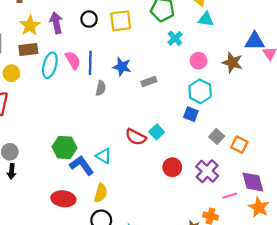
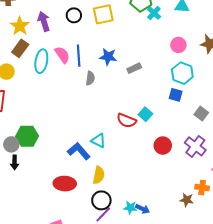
cyan cross: (175, 38) -> (154, 13), moved
brown rectangle: (28, 49) -> (20, 48), turned -42
green hexagon: (64, 147) -> (27, 136), moved

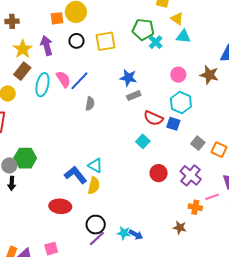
blue line: (79, 56) -> (79, 81), turned 45
blue star: (108, 57) -> (128, 78), moved
red semicircle: (127, 121) -> (153, 118), moved
yellow semicircle: (99, 175) -> (94, 186), moved
orange cross: (202, 188) -> (195, 207), moved

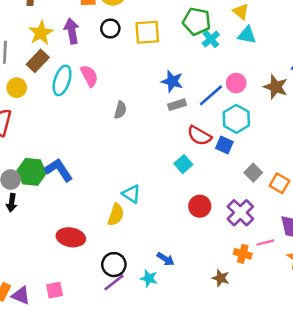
blue line: (79, 81) -> (211, 95), moved
cyan triangle: (95, 166) -> (131, 194), moved
blue L-shape: (76, 175) -> (59, 170), moved
blue arrow: (136, 235) -> (165, 259), moved

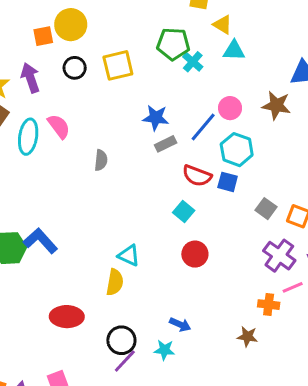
red circle: (200, 206) -> (195, 254), moved
purple cross: (240, 213) -> (279, 256), moved

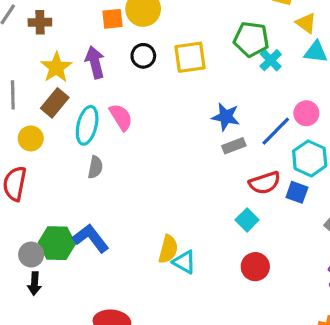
gray semicircle: (101, 160) -> (95, 167), moved
red semicircle: (197, 176) -> (265, 183), turned -44
yellow semicircle: (115, 282) -> (168, 249), moved

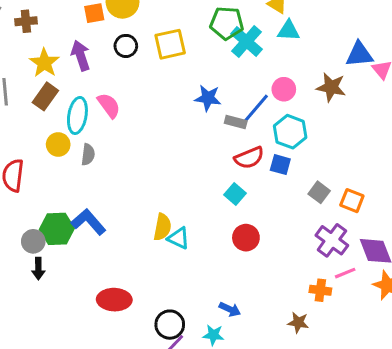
cyan cross: (271, 60) -> (247, 41), size x1.5
yellow circle: (31, 138) -> (58, 144), moved
gray rectangle: (234, 146) -> (236, 122), moved, turned 40

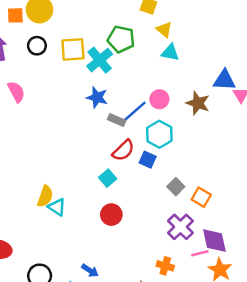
cyan cross: (247, 41) -> (100, 60), moved
red semicircle: (249, 158) -> (123, 150), turned -30
pink line: (345, 273) -> (200, 253), moved

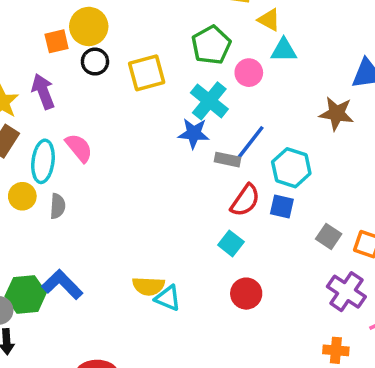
green pentagon: (121, 39) -> (211, 45), turned -30
black circle: (37, 46) -> (95, 62), moved
cyan cross: (100, 60) -> (209, 101), moved
pink circle: (159, 99) -> (249, 73), moved
yellow semicircle: (45, 196) -> (148, 286), turned 85

